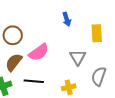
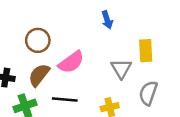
yellow rectangle: (97, 33) -> (146, 51), moved

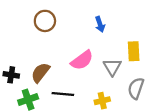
brown circle: (38, 40) -> (45, 21), moved
pink semicircle: (71, 62) -> (82, 60), moved

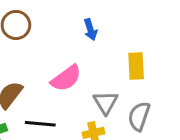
gray triangle: (112, 67) -> (106, 103), moved

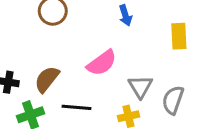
yellow rectangle: (136, 66) -> (179, 36), moved

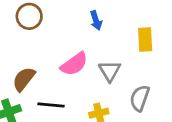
gray triangle: (140, 87) -> (110, 71), moved

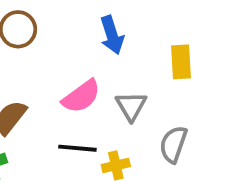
blue arrow: (96, 20) -> (112, 35), size x1.4
black line: (51, 105) -> (77, 148), moved

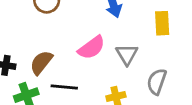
black line: (77, 148) -> (64, 87), moved

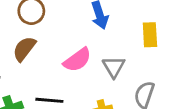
brown semicircle: (41, 63) -> (24, 49), moved

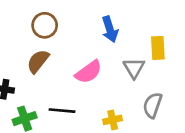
gray triangle: (114, 67) -> (134, 68), moved

